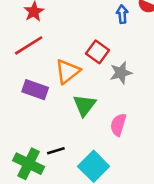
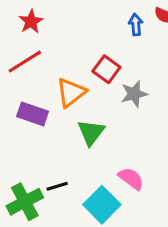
pink semicircle: (118, 125) -> (131, 179), moved, turned 110
green cross: (29, 164) -> (25, 202), turned 36

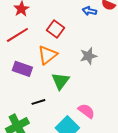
blue arrow: (136, 25) -> (89, 11), turned -72
red square: (106, 69) -> (55, 29), moved
black line: (57, 186) -> (38, 102), moved

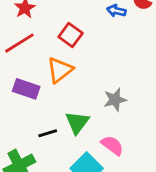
gray star: (88, 56) -> (115, 100), moved
green triangle: (60, 81) -> (77, 123), moved

